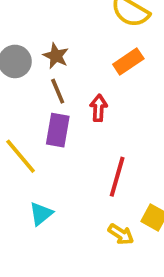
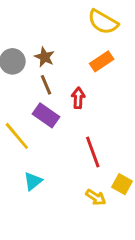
purple rectangle: (58, 130) -> (46, 115), turned -65
red line: (117, 177) -> (93, 152), turned -36

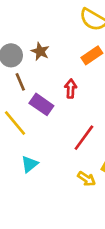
brown line: (46, 85) -> (20, 82), moved
red line: (93, 152) -> (84, 138), turned 56

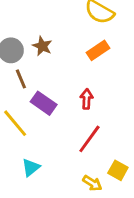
red arrow: (71, 89) -> (87, 99), moved

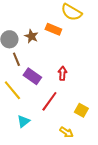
orange rectangle: (98, 50) -> (53, 29), moved, turned 56
red line: (89, 139) -> (49, 101), moved
yellow square: (118, 170) -> (81, 110), moved

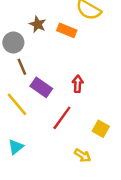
brown star: (31, 36) -> (38, 24), moved
cyan triangle: (23, 121) -> (16, 147), moved

